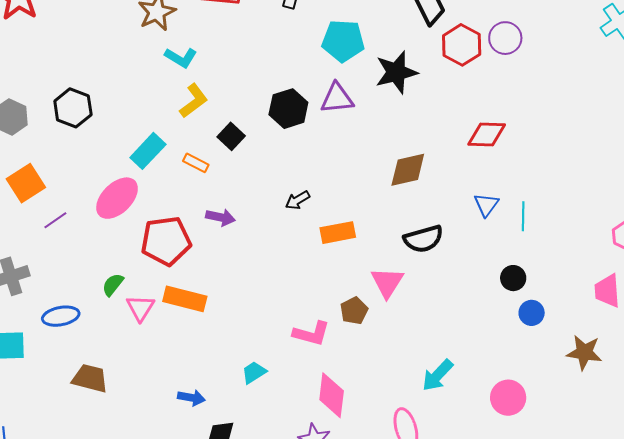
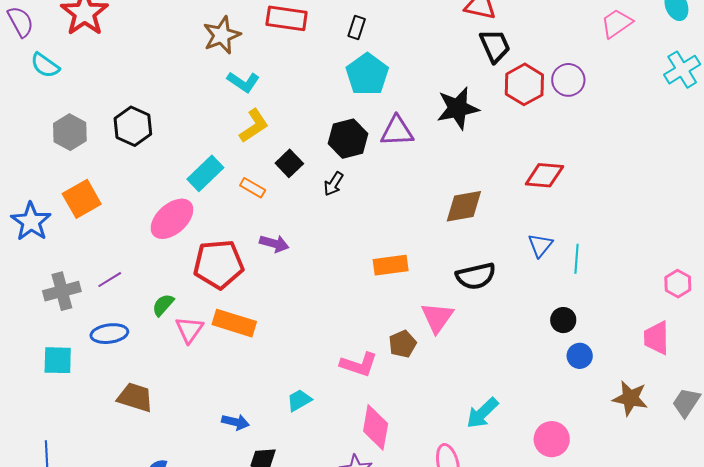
cyan pentagon: (343, 41) -> (367, 74), moved, turned 30
black arrow: (298, 200) -> (334, 184), moved, turned -30
purple line: (55, 220) -> (110, 280), moved

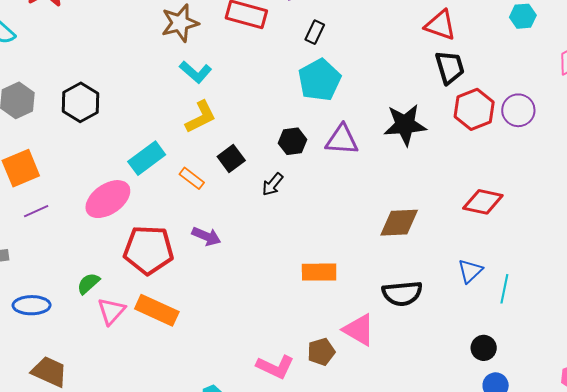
black hexagon: (348, 139) -> (292, 141), size x0.7
purple line: (110, 280) -> (36, 211), moved
pink triangle: (437, 318) -> (359, 330), turned -42

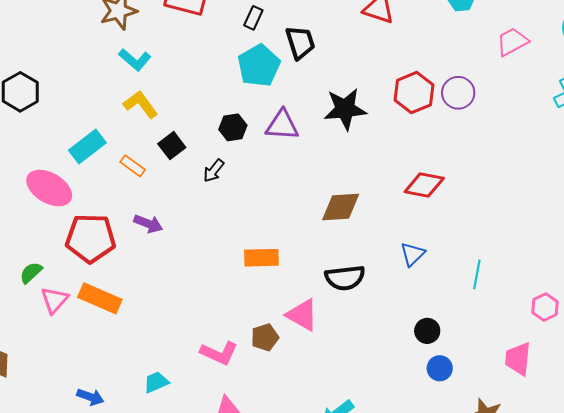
black trapezoid: (450, 67) -> (300, 42), moved
yellow L-shape: (201, 117) -> (141, 104), turned -99
pink ellipse: (108, 199) -> (49, 188), turned 66
cyan line: (504, 289) -> (477, 274), moved

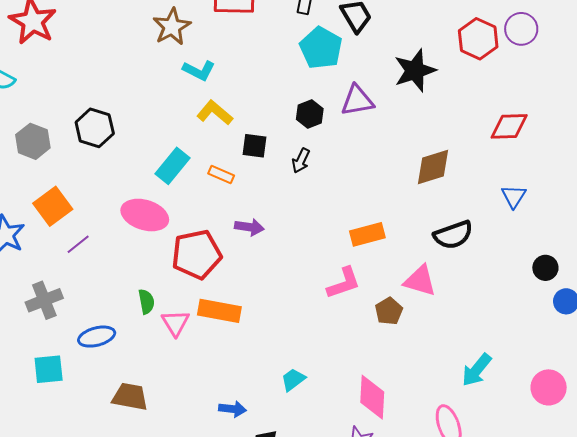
black square: (172, 146) -> (254, 146), turned -32
green semicircle: (31, 273) -> (146, 302), turned 135
pink L-shape: (219, 353) -> (344, 283), moved, turned -30

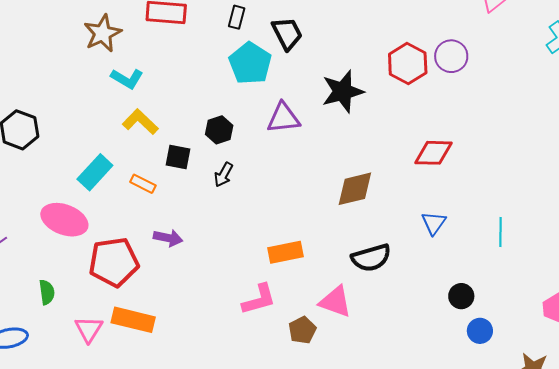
black hexagon: (310, 114) -> (219, 130), moved
green semicircle: (146, 302) -> (47, 292), moved

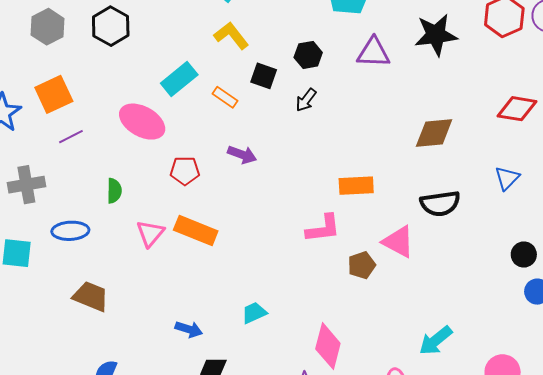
red pentagon: (114, 262) -> (185, 171), size x0.6

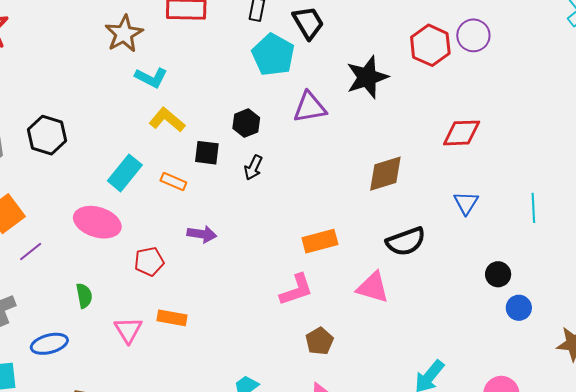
orange rectangle: (196, 231) -> (172, 318), size x0.7
brown pentagon: (362, 265) -> (319, 341), moved

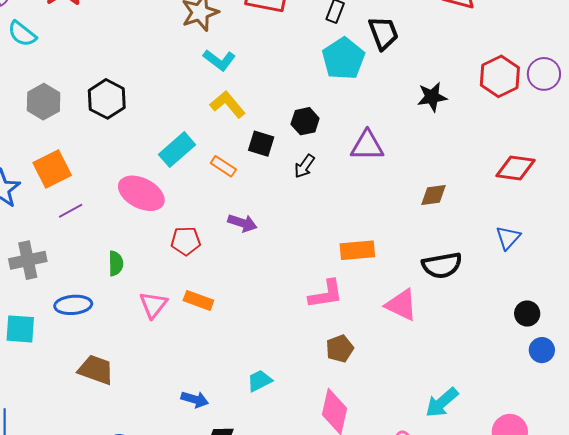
black star: (367, 77) -> (432, 97), size x0.7
purple triangle: (310, 107) -> (367, 146), moved
brown diamond: (385, 174) -> (433, 195), size x0.7

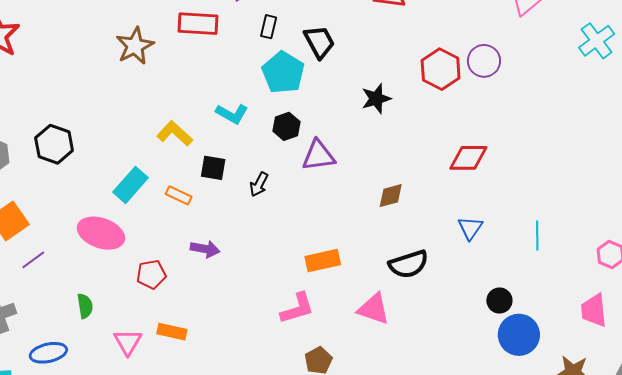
cyan L-shape: (219, 60) -> (232, 114), moved
black hexagon: (305, 121) -> (286, 126), moved
blue circle: (542, 350) -> (519, 335), size x1.6

